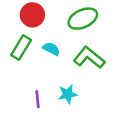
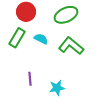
cyan star: (68, 94) -> (57, 88), moved

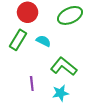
green L-shape: (71, 46) -> (64, 66), moved

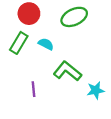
cyan star: (60, 93) -> (96, 90), moved

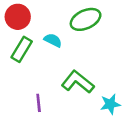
red circle: (29, 14) -> (18, 17), moved
cyan semicircle: (46, 44) -> (53, 40), moved

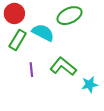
cyan semicircle: (53, 40) -> (43, 33), size x1.5
purple line: (39, 103) -> (31, 70), moved

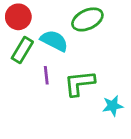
green L-shape: (63, 66) -> (79, 83), turned -45
purple line: (31, 70) -> (46, 75), moved

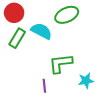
purple line: (46, 75) -> (44, 86), moved

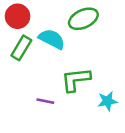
purple line: (44, 86) -> (45, 101), moved, turned -72

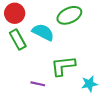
green rectangle: (21, 48) -> (18, 40), turned -60

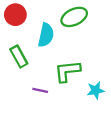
cyan semicircle: (43, 32) -> (46, 35), turned 75
green rectangle: (18, 40) -> (19, 56), moved

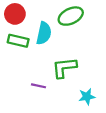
green rectangle: (19, 56) -> (18, 41), moved, turned -48
cyan star: (96, 90) -> (87, 97), moved

